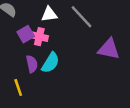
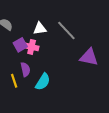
cyan semicircle: (50, 63) -> (43, 82), moved
yellow line: (18, 88) -> (14, 81), moved

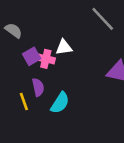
white triangle: (40, 28) -> (64, 47), moved
gray line: (66, 31) -> (103, 19), moved

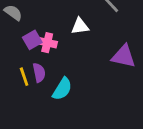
white triangle: (64, 47) -> (80, 26), moved
yellow line: (24, 101) -> (24, 77), moved

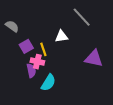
pink cross: (47, 43) -> (37, 62), moved
yellow line: (24, 77) -> (43, 49), moved

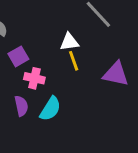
yellow line: (43, 49) -> (74, 61), moved
purple semicircle: (31, 71) -> (21, 106), moved

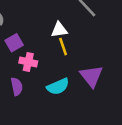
purple triangle: (116, 74) -> (91, 76), moved, turned 40
cyan semicircle: (50, 109) -> (58, 86), moved, turned 35

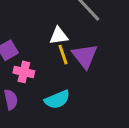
purple triangle: (91, 76) -> (85, 56), moved

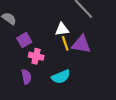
purple triangle: (85, 56) -> (81, 44), turned -42

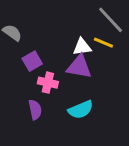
yellow line: (65, 43) -> (103, 43), moved, turned -48
purple triangle: (81, 44) -> (79, 67), moved

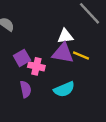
yellow line: (103, 43) -> (81, 56), moved
purple square: (32, 61) -> (22, 58), moved

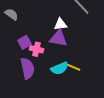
yellow line: (81, 56) -> (73, 67), moved
purple semicircle: (26, 89) -> (27, 68), size x1.5

